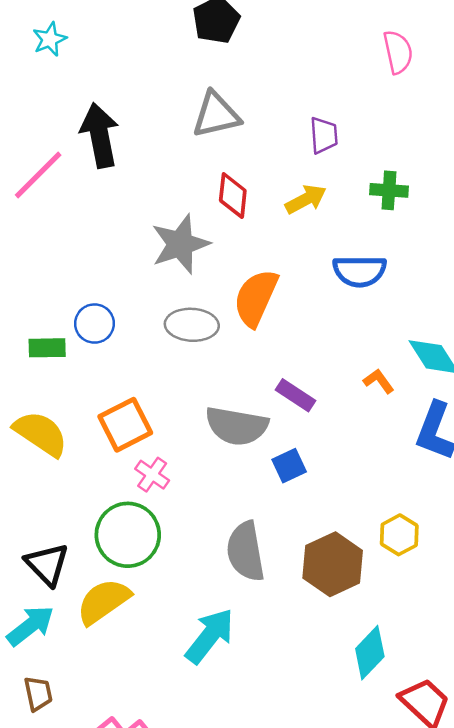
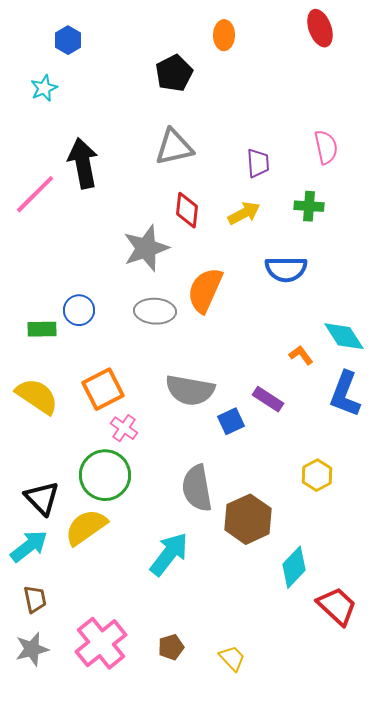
pink semicircle: (398, 52) -> (326, 147), moved
purple rectangle: (296, 395) -> (268, 399), moved
brown hexagon: (333, 564) -> (248, 519), moved

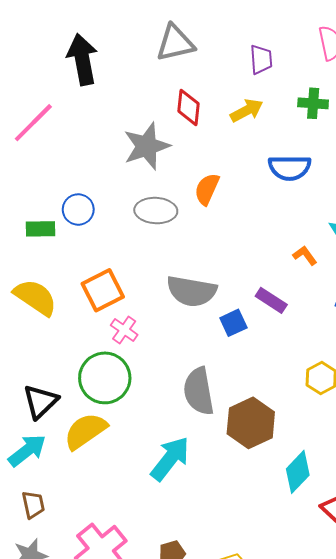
pink line: (35, 194) -> (33, 123), moved
orange semicircle: (205, 290) -> (207, 189), size x0.7
black triangle: (42, 498) -> (40, 401), turned 30

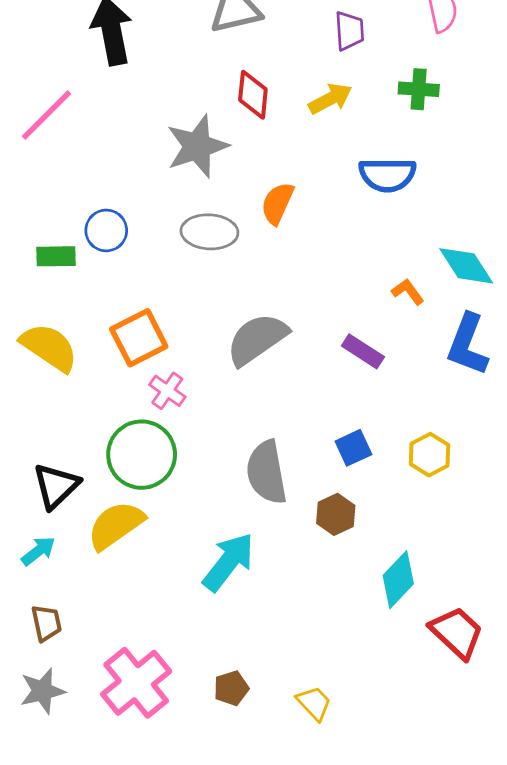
gray semicircle: (192, 291) -> (257, 339), turned 135
blue square: (233, 323) -> (353, 448), moved
brown hexagon: (251, 423) -> (336, 514), size x0.6
cyan arrow: (27, 450) -> (38, 551), size x0.7

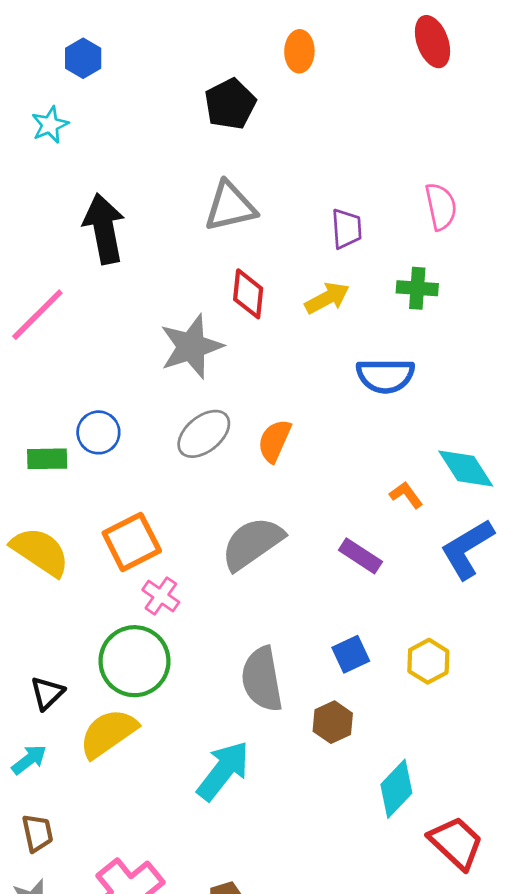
orange semicircle: (277, 203) -> (274, 441), moved
gray ellipse: (209, 232) -> (204, 434), turned -42
blue L-shape: (468, 345) -> (467, 549), turned 38
black triangle: (56, 486) -> (47, 693), size x0.7

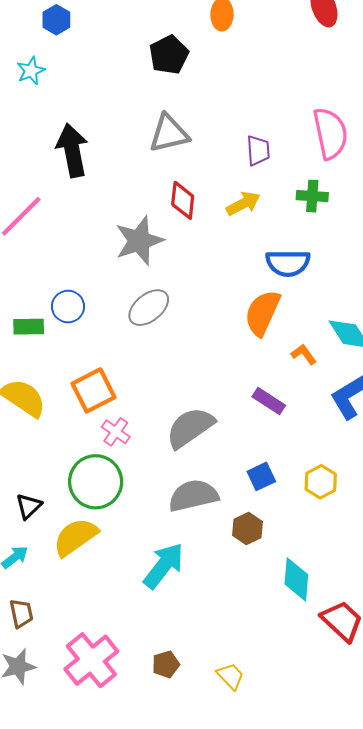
pink semicircle: (441, 207) -> (330, 133), size x1.4
orange semicircle: (274, 441) -> (262, 313), moved, size x1.4
gray semicircle: (252, 543) -> (190, 428), moved
gray semicircle: (262, 679) -> (193, 496), turned 87
cyan diamond: (396, 789) -> (296, 579), turned -39

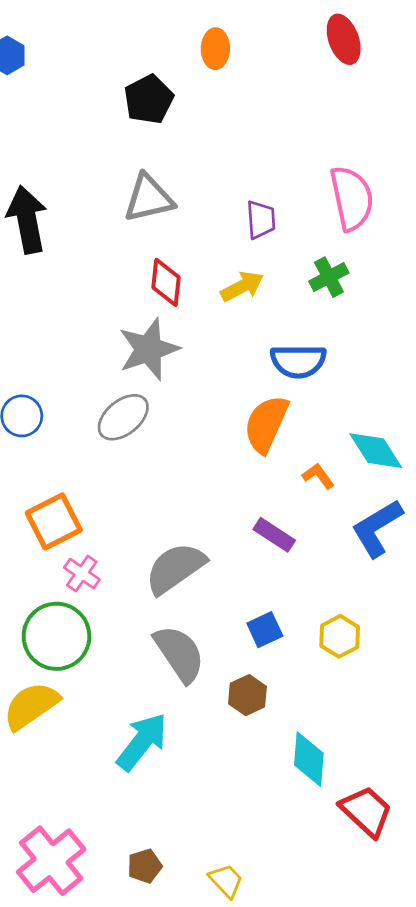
green cross: (312, 196) -> (329, 277), turned -32
gray star: (139, 241) -> (149, 349), moved
gray semicircle: (193, 496) -> (179, 654), turned 69

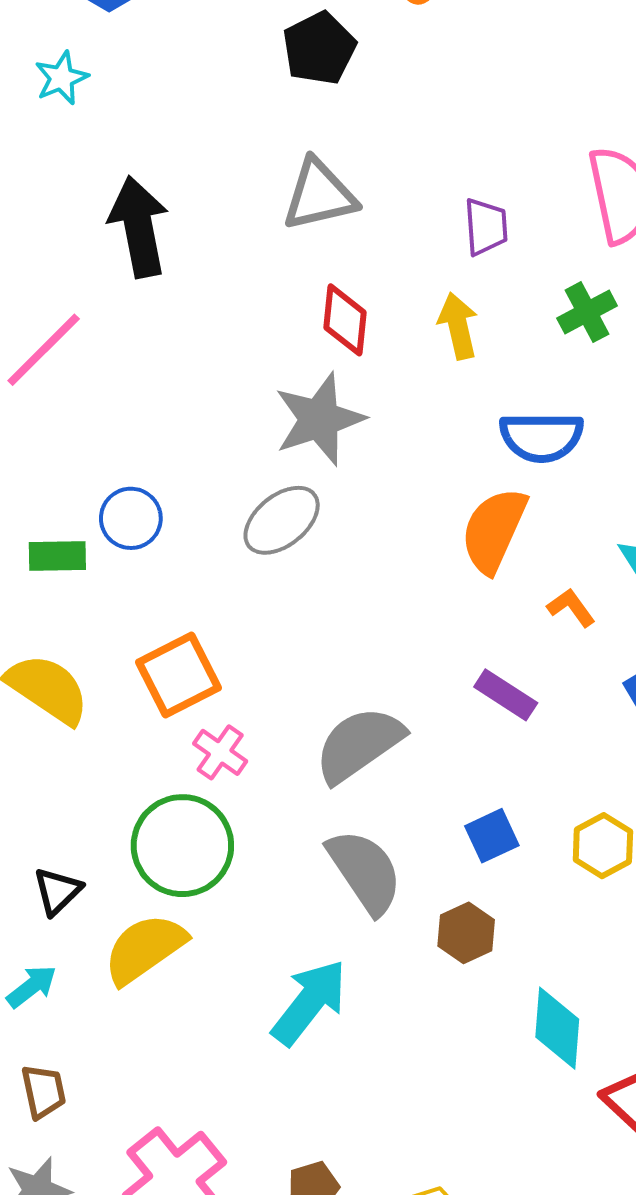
yellow arrow: (242, 286) -> (458, 326), turned -75

